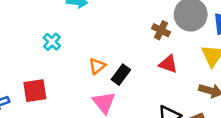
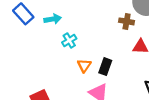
cyan cross: (52, 42) -> (69, 41), moved, turned 32

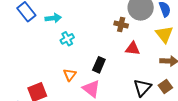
orange triangle: (84, 66) -> (70, 75), moved

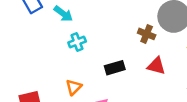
cyan arrow: (53, 18) -> (63, 14), turned 35
black rectangle: (99, 65) -> (115, 68), moved, turned 42

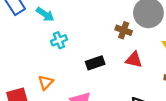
orange triangle: (74, 87) -> (46, 82), moved

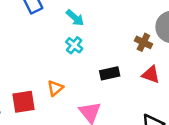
cyan arrow: (45, 14) -> (75, 18), moved
cyan cross: (59, 40) -> (74, 45), turned -35

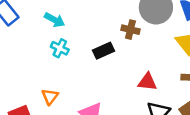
black rectangle: (110, 73) -> (104, 51), moved
red triangle: (151, 75) -> (147, 82), moved

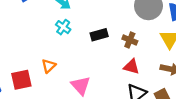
brown cross: (130, 30) -> (130, 40), moved

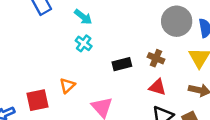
black rectangle: (99, 35) -> (122, 64), moved

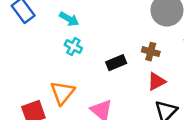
orange triangle: (67, 85) -> (62, 93), size x1.5
red triangle: (157, 87) -> (156, 82), turned -36

